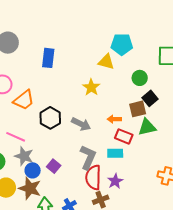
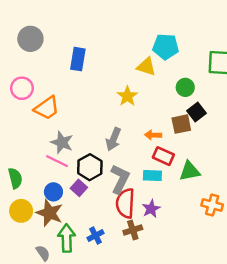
black hexagon: (50, 118) -> (90, 167), moved
gray arrow: (81, 124) -> (113, 139), turned 84
green triangle: (147, 127) -> (190, 171), moved
pink line: (16, 137) -> (57, 161), moved
gray star: (24, 156) -> (62, 142), moved

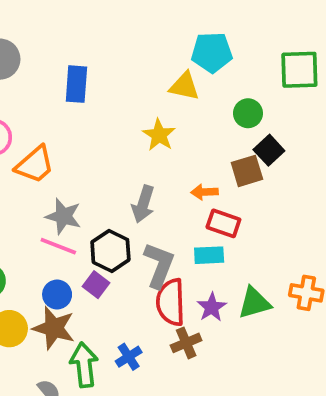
green triangle: (190, 171) -> (254, 303), moved

